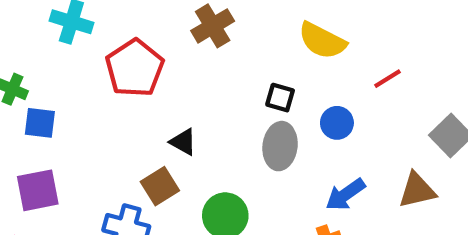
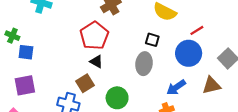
red pentagon: (135, 68) -> (94, 36), moved
black square: (280, 98) -> (152, 40), moved
blue circle: (337, 123) -> (189, 53), moved, size x1.6

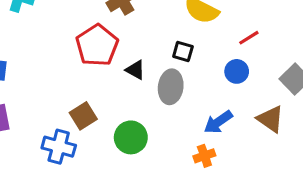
blue circle: (189, 53) -> (237, 71), size x0.6
black triangle: (96, 62) -> (135, 70), moved
brown triangle: (211, 85) -> (270, 119), turned 48

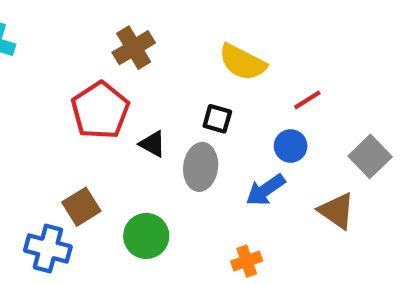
blue arrow: (218, 122) -> (265, 190), moved

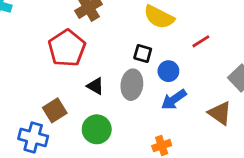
black triangle: (152, 144) -> (95, 86), moved
blue circle: (291, 146) -> (168, 71), moved

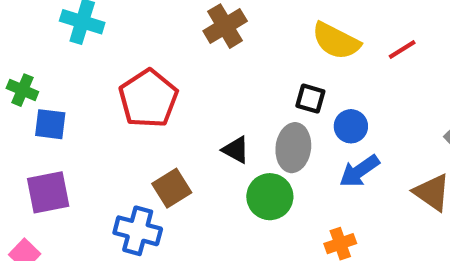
red line: (201, 41) -> (402, 50), moved
red pentagon: (67, 48) -> (148, 99), moved
green circle: (97, 129) -> (270, 197), moved

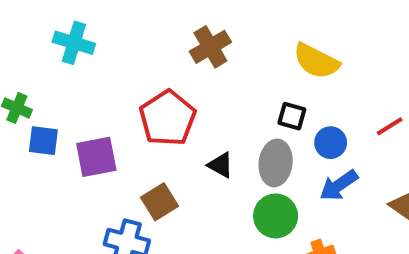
red line: (402, 50) -> (390, 126), moved
red pentagon: (148, 99) -> (168, 118), moved
purple square: (48, 192) -> (96, 157), moved
green circle: (270, 197) -> (276, 216), moved

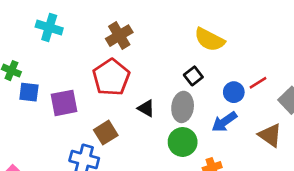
brown cross: (210, 47) -> (119, 36), moved
black square: (292, 116) -> (193, 76), turned 36
blue circle: (331, 143) -> (234, 92), moved

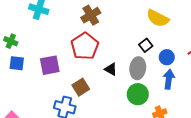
blue square: (29, 92) -> (17, 63), moved
blue circle: (234, 92) -> (167, 57), moved
blue arrow: (224, 122) -> (169, 79), turned 132

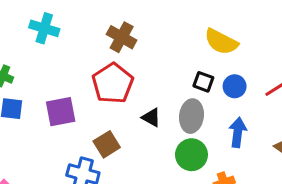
brown cross: (91, 15) -> (122, 37), turned -30
black square: (146, 45) -> (203, 82), turned -32
blue circle: (167, 57) -> (235, 86), moved

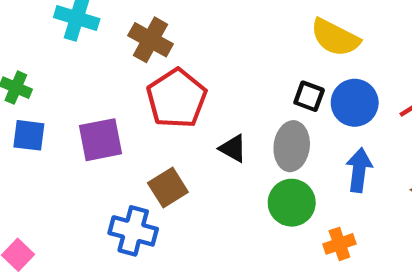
brown cross: (122, 37) -> (151, 40), moved
blue circle: (235, 86) -> (355, 103), size x1.4

